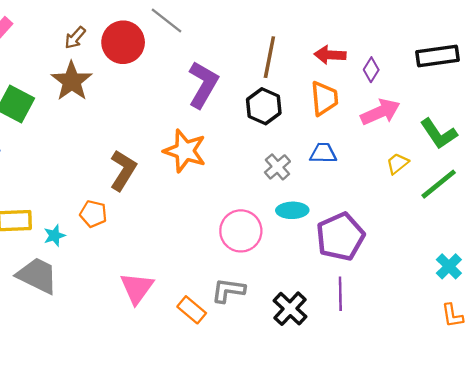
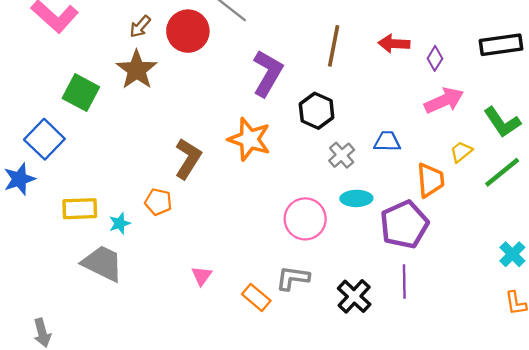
orange trapezoid: (324, 98) -> (430, 180), moved
black hexagon: (264, 106) -> (317, 111), moved
pink triangle: (137, 288) -> (202, 276), size x0.6

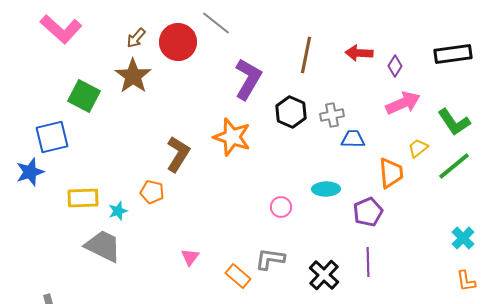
blue square: (44, 139) -> (52, 137), turned 32
gray cross: (342, 155) -> (332, 115), moved, turned 30
pink circle: (305, 219) -> (281, 207), size x0.6
purple pentagon: (404, 225) -> (368, 212), size x0.7

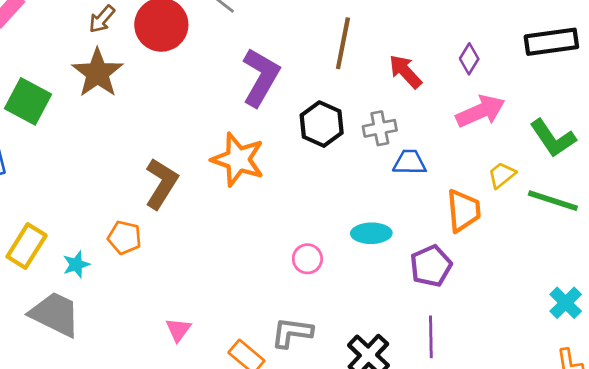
red arrow: (359, 53) -> (405, 72), moved, turned 44
green line: (454, 166) -> (553, 201), turned 57
yellow rectangle: (83, 198) -> (27, 246), turned -56

